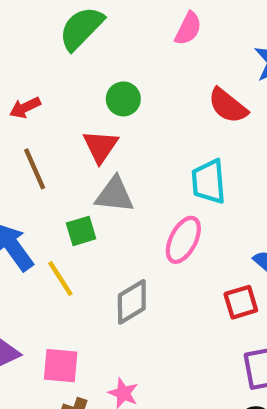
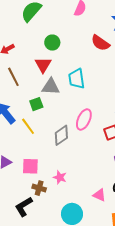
cyan trapezoid: (209, 182) -> (77, 79), moved
pink ellipse: (183, 240) -> (84, 119), moved

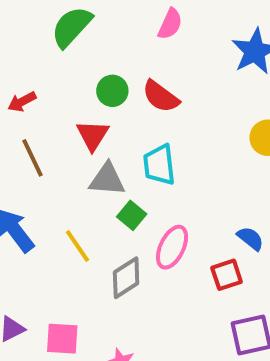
red semicircle: (100, 43) -> (161, 96), moved
green square: (36, 104) -> (132, 215), moved, turned -32
yellow line: (28, 126) -> (78, 246), moved

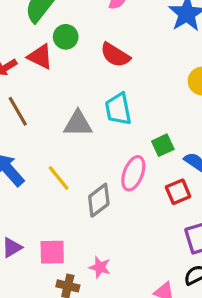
green circle: (112, 91) -> (66, 37), moved
red triangle: (93, 135) -> (40, 57), moved, turned -32
green square: (132, 215) -> (163, 145), moved, turned 30

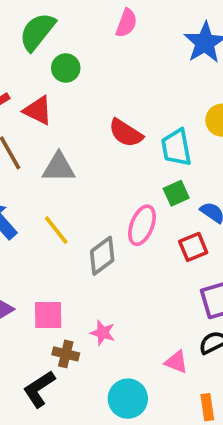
red semicircle: (115, 55) -> (126, 133), moved
red triangle: (40, 57) -> (38, 110), moved
cyan trapezoid: (118, 109) -> (176, 147), moved
gray triangle: (78, 124) -> (59, 167), moved

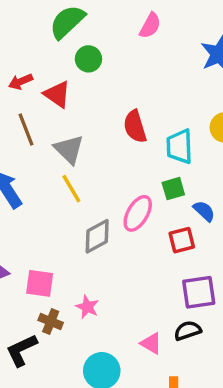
red semicircle: (126, 133) -> (135, 127), turned 32
gray triangle: (59, 167) -> (69, 149), turned 36
yellow line: (56, 230) -> (71, 189), moved

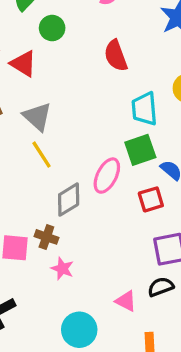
red semicircle: (135, 127) -> (116, 56), moved
green square: (173, 189) -> (140, 150), size x1.4
brown cross: (51, 321) -> (46, 237), moved

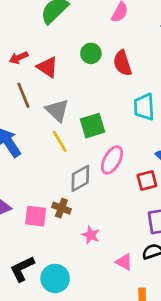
green circle: (52, 28) -> (91, 53), moved
green square: (140, 150) -> (92, 126), moved
pink star: (62, 269) -> (91, 235), moved
cyan circle: (79, 330) -> (55, 278), moved

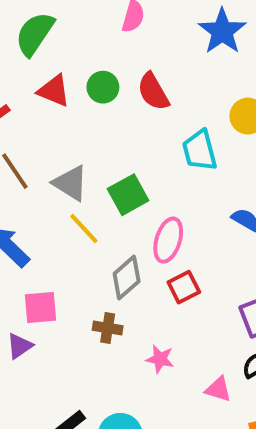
red triangle: (47, 67) -> (54, 91), moved
red square: (147, 181) -> (184, 287), moved
pink square: (36, 216) -> (40, 308), moved

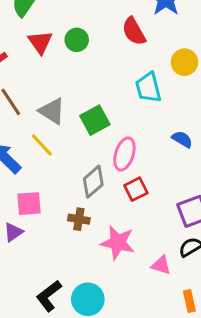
red triangle: (54, 91) -> (40, 42), turned 32
red semicircle: (153, 92) -> (134, 31), moved
yellow line: (84, 228) -> (42, 145), moved
pink star: (160, 359) -> (118, 243), size x1.6

